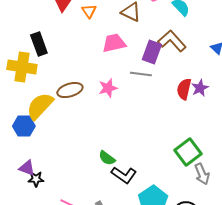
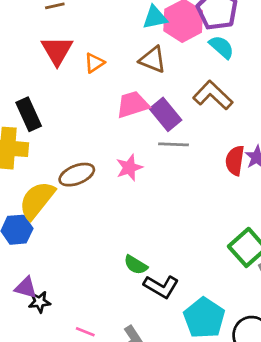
orange triangle: (89, 11) -> (94, 63), turned 35
purple rectangle: (152, 52) -> (165, 114), moved, turned -55

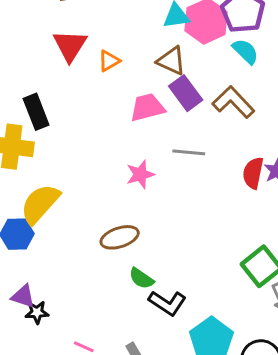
purple rectangle: (165, 114) -> (186, 93), moved
brown ellipse: (77, 175) -> (120, 237), moved

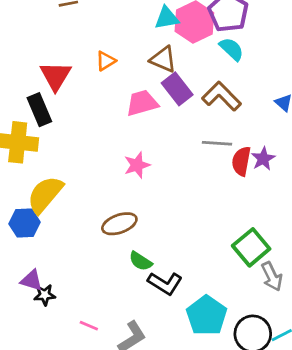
red triangle: (70, 46) -> (56, 76), moved
gray line: (189, 152) -> (217, 143), moved

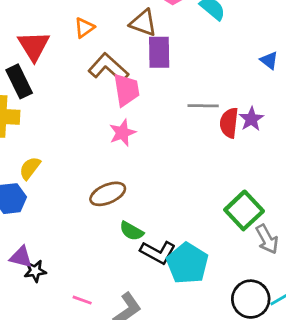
purple rectangle: (177, 89) -> (159, 52), turned 40
brown L-shape: (222, 96) -> (108, 68), moved
pink trapezoid: (142, 103) -> (126, 90), moved, turned 100
yellow semicircle: (45, 195) -> (30, 168), size x0.6
cyan pentagon: (207, 316) -> (187, 263), moved

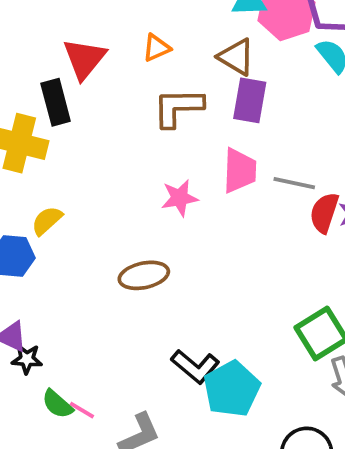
brown L-shape: (108, 68) -> (178, 107), turned -54
pink trapezoid: (126, 90) -> (240, 171), moved
green semicircle: (131, 231) -> (57, 404), moved

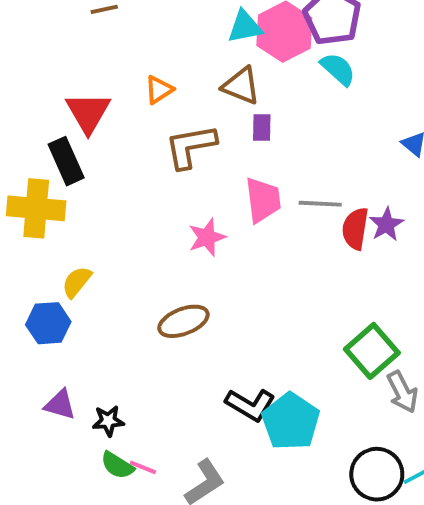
purple rectangle: (250, 100) -> (262, 127), size x0.6
black star: (27, 359) -> (108, 421), moved

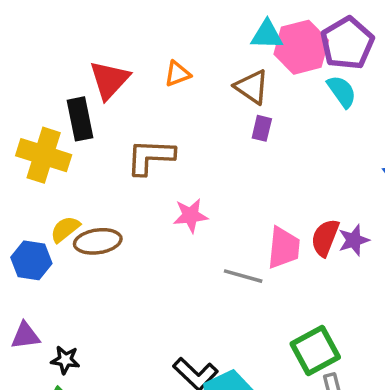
brown L-shape: (191, 146) -> (150, 157), moved
pink trapezoid: (263, 200) -> (284, 248), moved
gray line: (320, 204) -> (243, 276), moved
brown ellipse: (183, 321) -> (98, 241), moved
purple triangle: (60, 405) -> (25, 336), turned -36

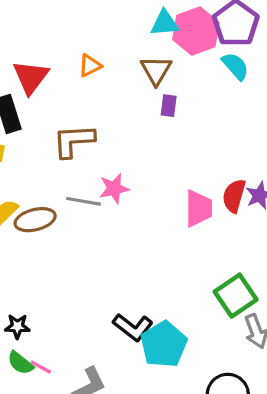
brown triangle: (252, 87) -> (156, 70), turned 32
gray line: (243, 276) -> (83, 201), moved

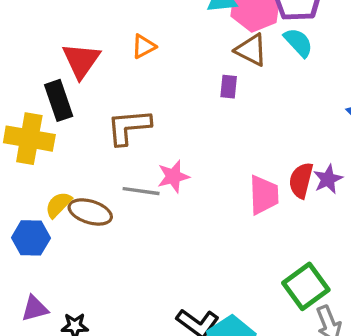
brown triangle: (156, 70) -> (251, 50), moved, turned -32
brown ellipse: (35, 220) -> (90, 212), turned 33

